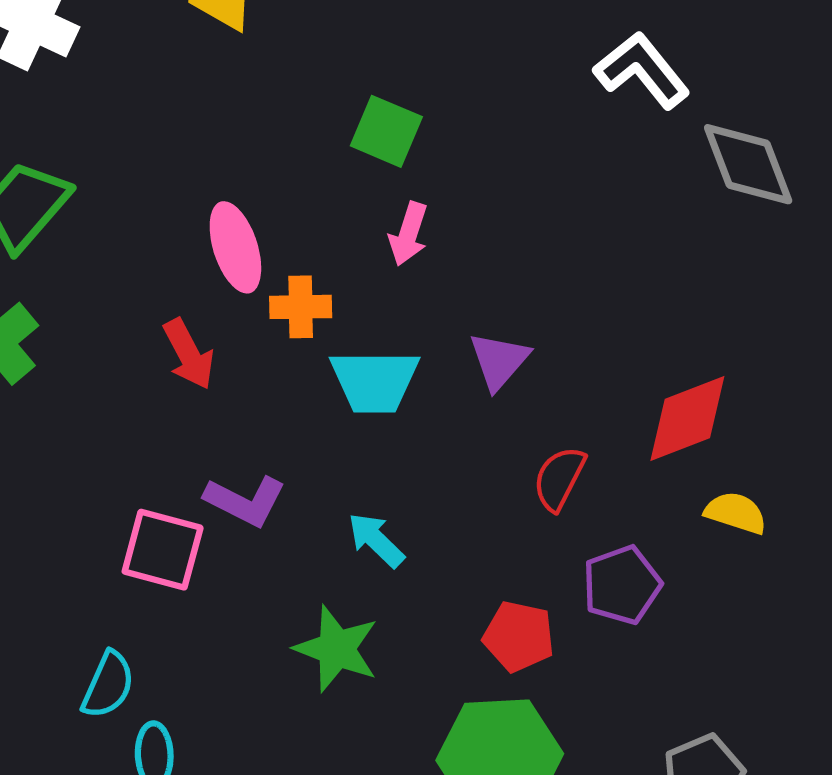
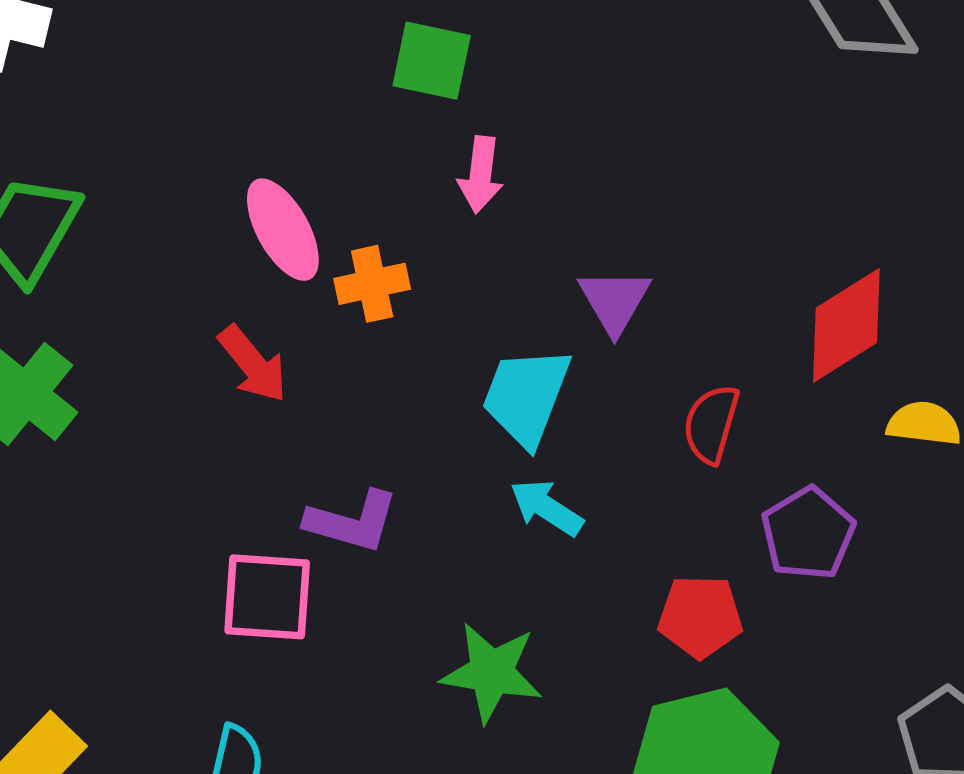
cyan trapezoid: (375, 381) -> (526, 396), moved, turned 122
cyan arrow: (376, 540) -> (546, 508), moved

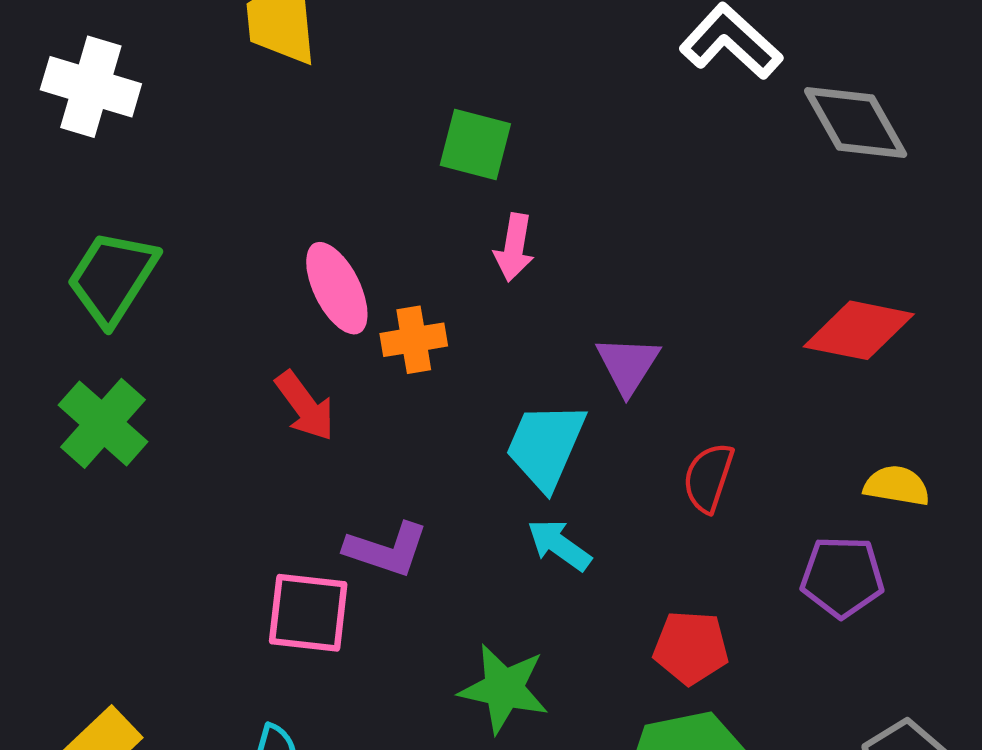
red diamond: (846, 325) -> (859, 330), moved, turned 41
purple pentagon: (808, 533) -> (842, 577), moved, turned 30

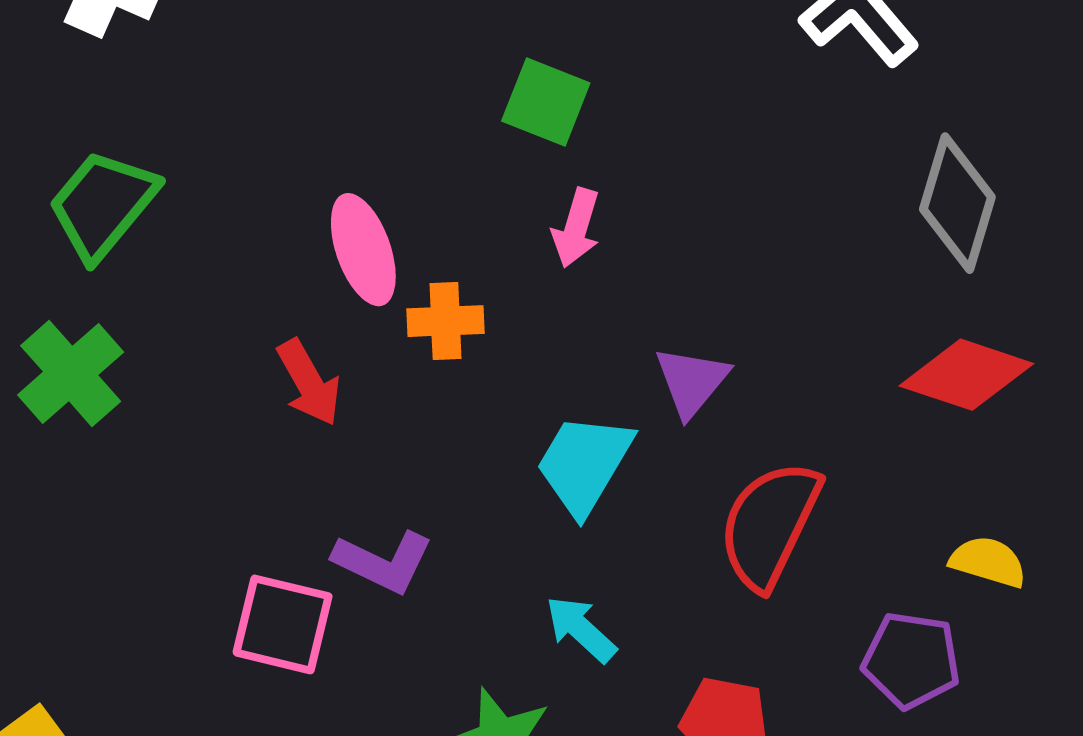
gray diamond: (856, 123) -> (957, 203), moved, turned 39
red semicircle: (708, 478) -> (769, 525), size x1.6
cyan arrow: (559, 545) -> (581, 629), moved

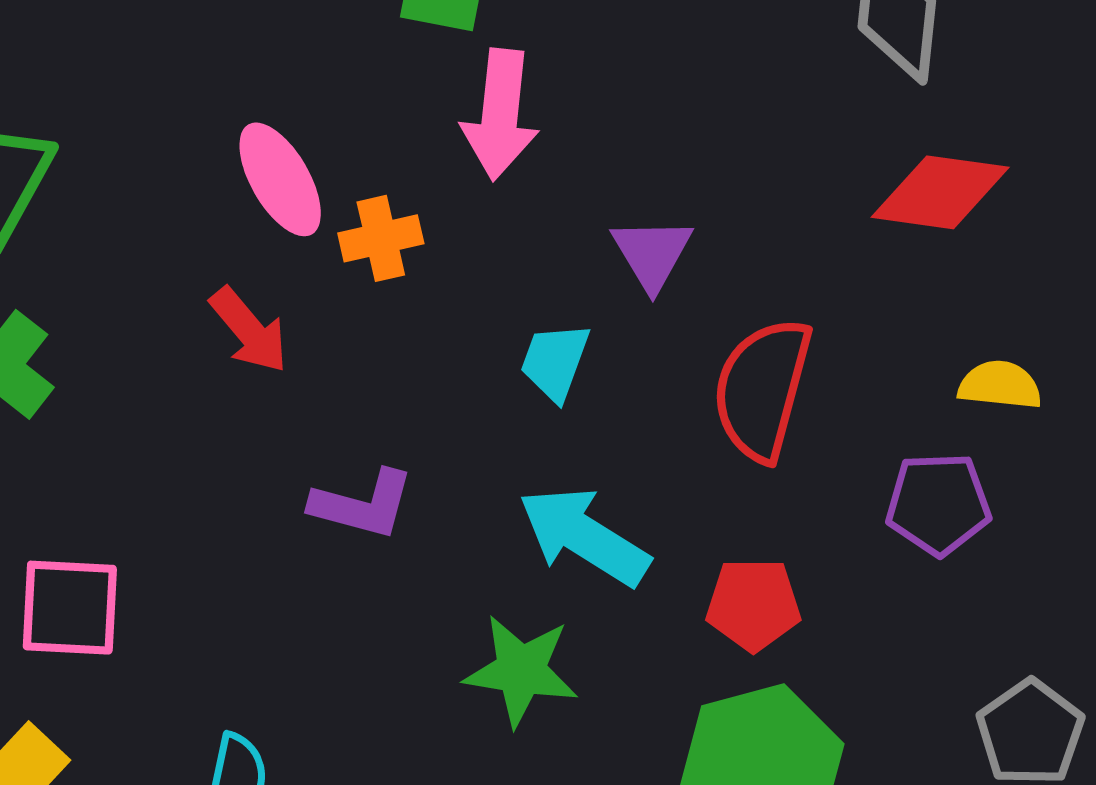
pink arrow: (576, 228) -> (500, 114), size x1.5
cyan trapezoid: (584, 464) -> (555, 362), size x0.7
pink square: (283, 624) -> (70, 608), moved
cyan arrow: (581, 629) -> (584, 536), size x1.6

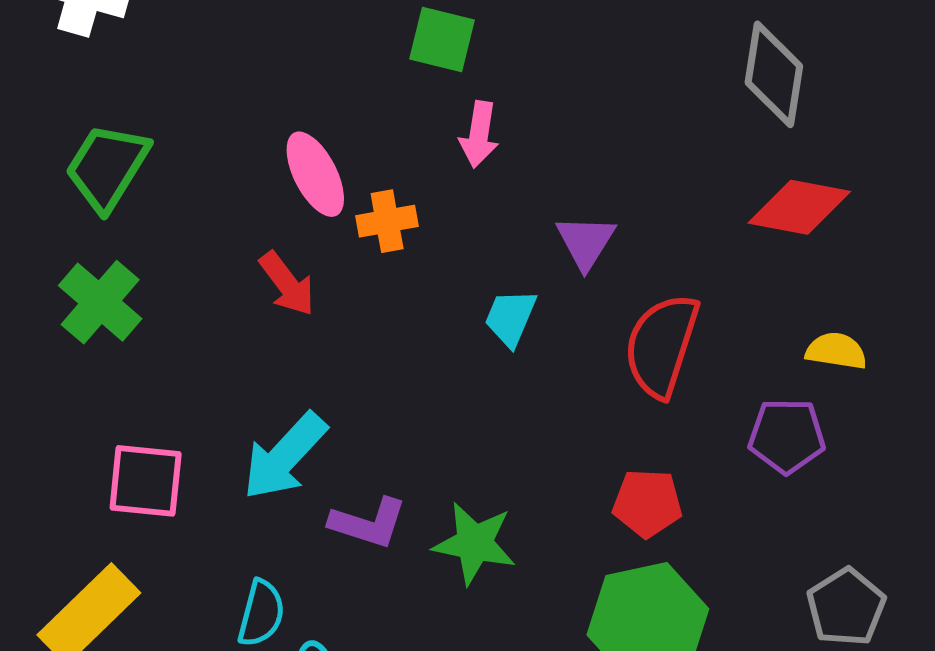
pink arrow: (500, 114) -> (479, 134), size x0.7
purple L-shape: (363, 504) -> (368, 523), moved
cyan arrow: (584, 536) -> (285, 456), moved, turned -82

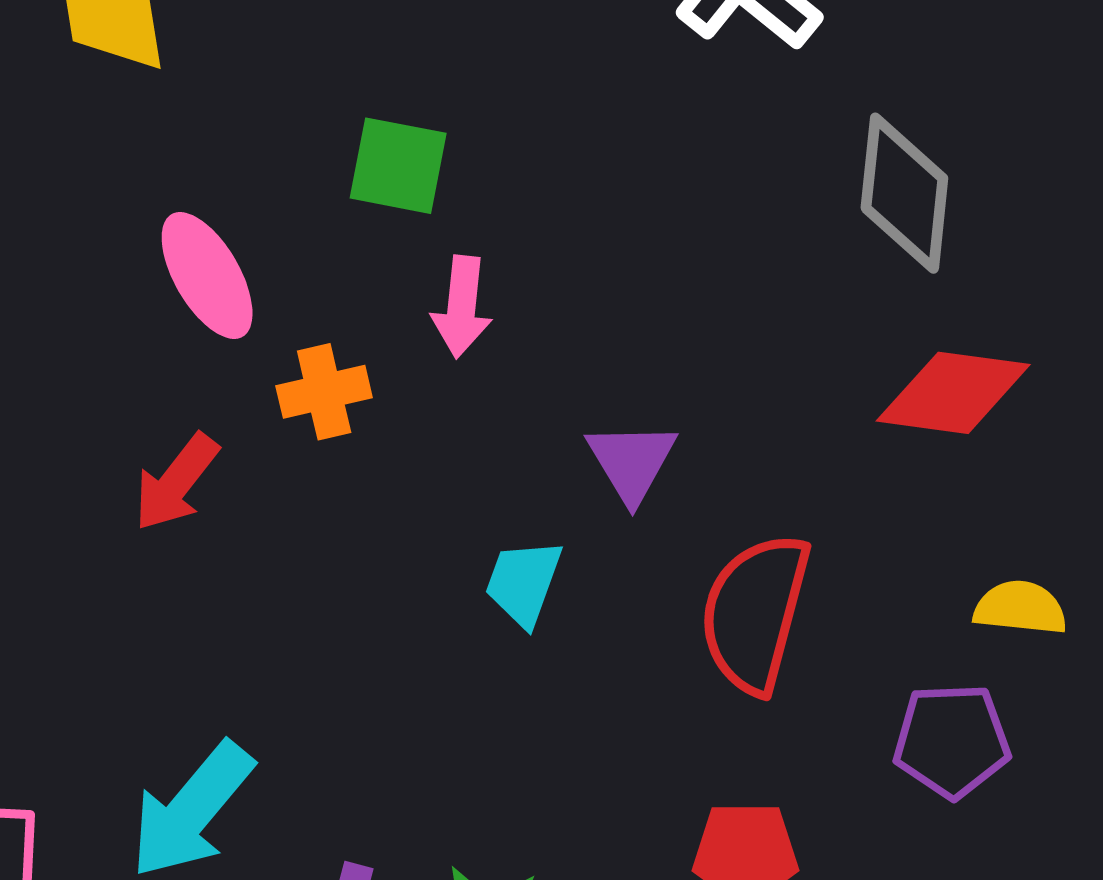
pink ellipse: (315, 174) -> (207, 275), moved
orange cross: (387, 221) -> (324, 392), moved
red arrow: (287, 284) -> (176, 482), moved, turned 78

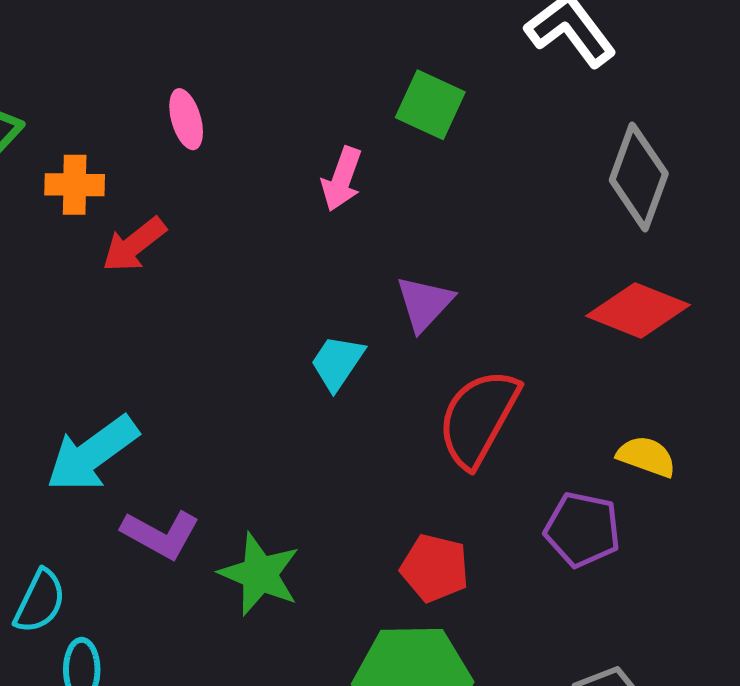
green square: (398, 166) -> (430, 105), moved
pink ellipse: (207, 275) -> (186, 119), size x0.7
orange cross: (324, 392) -> (75, 185), moved

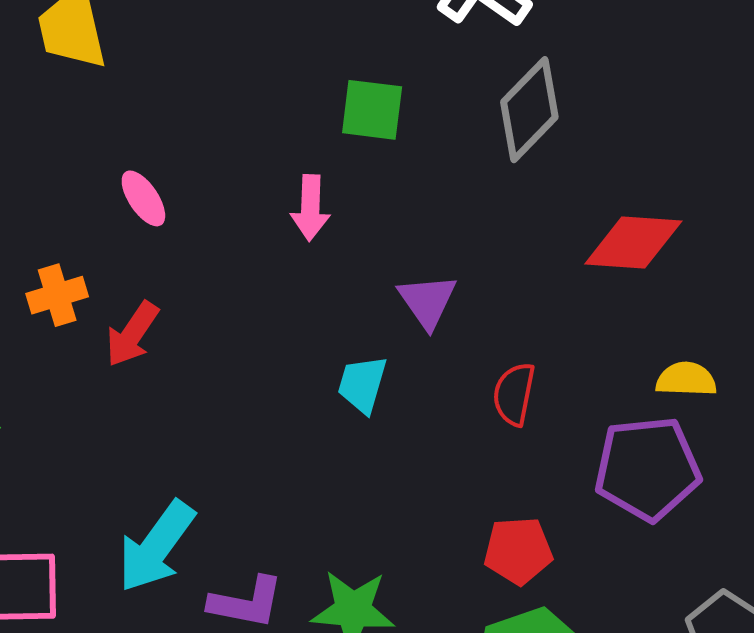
gray diamond: (639, 177) -> (529, 110), moved, turned 42
red semicircle: (478, 418) -> (514, 394), size x0.6
purple pentagon: (582, 529) -> (647, 469), size x1.4

